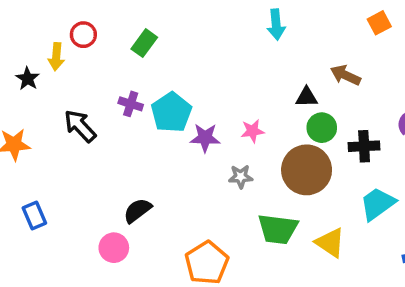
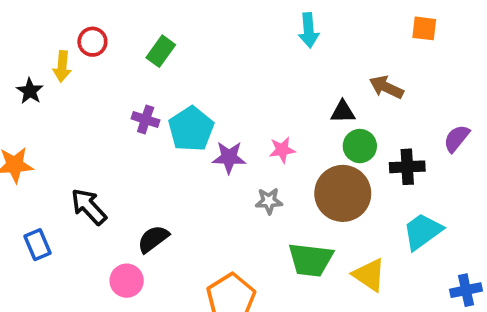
orange square: (379, 23) -> (424, 28), turned 35
black arrow: (80, 126) -> (89, 207), moved

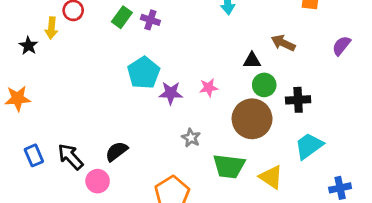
purple cross: (146, 119) -> (150, 20), moved
purple semicircle: (457, 138) -> (341, 46), moved
gray star: (269, 201) -> (191, 138), moved, turned 30
black arrow: (89, 207) -> (70, 157), moved

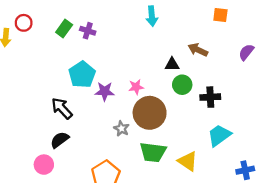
brown circle: (252, 119) -> (150, 113), moved
black arrow: (70, 157) -> (62, 108), moved

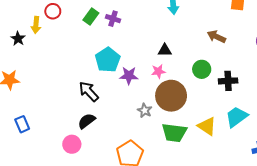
black triangle: (172, 64) -> (165, 50), moved
yellow triangle: (188, 161) -> (207, 126), moved

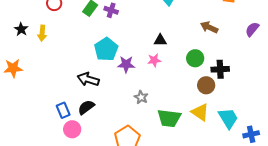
yellow arrow: (36, 25) -> (42, 33), moved
black arrow: (89, 91) -> (88, 79), turned -30
brown circle: (171, 96) -> (206, 85), moved, size x0.6
cyan trapezoid: (237, 117) -> (228, 118), moved, turned 95
blue rectangle: (22, 124) -> (63, 110), moved

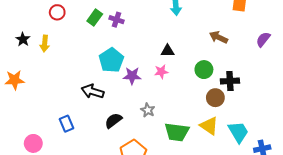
black semicircle: (86, 107) -> (113, 121), moved
pink circle: (72, 129) -> (33, 143), moved

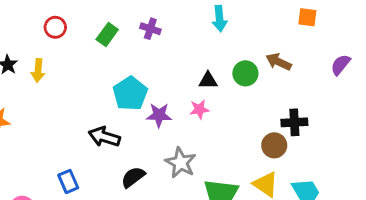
purple cross: (117, 20) -> (150, 29), moved
green circle: (204, 70) -> (245, 73), moved
gray star: (148, 110) -> (181, 163), size x1.5

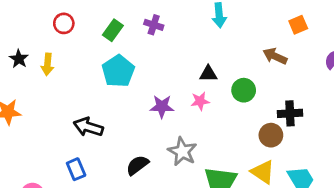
orange square: (307, 17) -> (298, 25), moved, turned -30
green circle: (245, 73) -> (244, 90), moved
cyan pentagon: (130, 94) -> (118, 71), moved
black arrow: (104, 137) -> (88, 127), moved

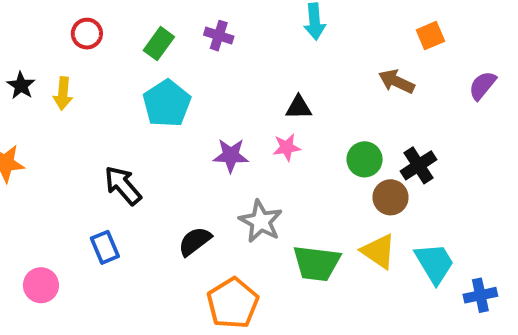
green circle: (244, 90) -> (365, 159), moved
black cross: (290, 113) -> (418, 165), turned -30
black arrow: (88, 127) -> (123, 185), turned 32

